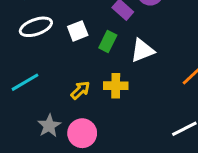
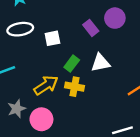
green rectangle: (108, 42) -> (72, 64), moved
yellow arrow: (80, 90) -> (46, 85), size x1.5

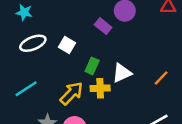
white square: (52, 38) -> (67, 45), turned -35
white triangle: (100, 63) -> (122, 73), moved

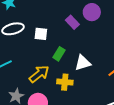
white square: (67, 45) -> (41, 34), turned -32
yellow cross: (100, 88) -> (65, 82), moved

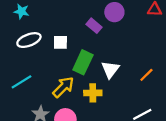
green rectangle: (59, 54) -> (83, 62), size x1.5
white triangle: (83, 63) -> (110, 69), turned -30

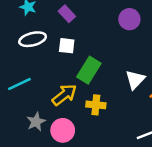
purple rectangle: (94, 26) -> (67, 14), moved
white triangle: (110, 69) -> (135, 80), moved

